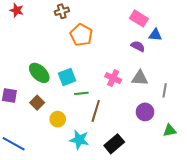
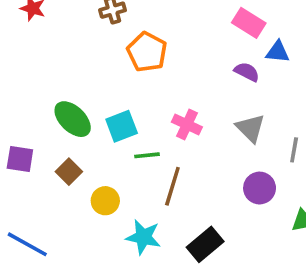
pink cross: (113, 78) -> (187, 124), moved
gray triangle: (140, 78) -> (250, 128), turned 42

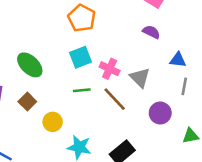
blue triangle: (278, 52) -> (178, 60), moved
cyan square: (122, 126) -> (80, 57), moved
gray triangle: (250, 128) -> (140, 78), moved
brown line: (172, 186) -> (115, 99), moved, turned -60

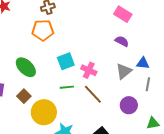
orange pentagon: (82, 18) -> (43, 30), moved, turned -30
gray triangle: (140, 78) -> (124, 71), moved, turned 36
yellow circle: (53, 122) -> (44, 112), size x1.6

